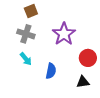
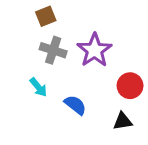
gray cross: (26, 34) -> (53, 50), moved
blue semicircle: (51, 71) -> (75, 105), turned -63

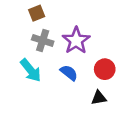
cyan arrow: (38, 87) -> (31, 70), size x1.5
blue semicircle: (75, 105) -> (69, 73), moved

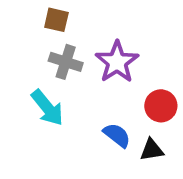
brown square: (37, 13) -> (56, 20), turned 35
blue semicircle: (69, 73) -> (117, 135), moved

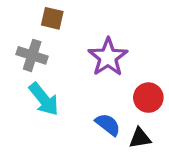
gray cross: (66, 62) -> (32, 55), moved

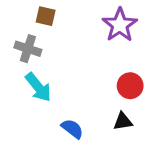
purple star: (108, 57) -> (120, 25), moved
blue semicircle: (108, 125) -> (72, 129), moved

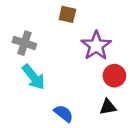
brown square: (46, 16) -> (67, 14), moved
purple star: (120, 25) -> (96, 46), moved

